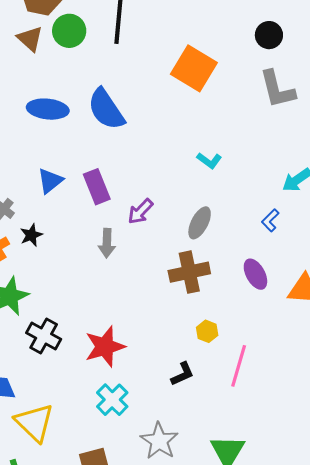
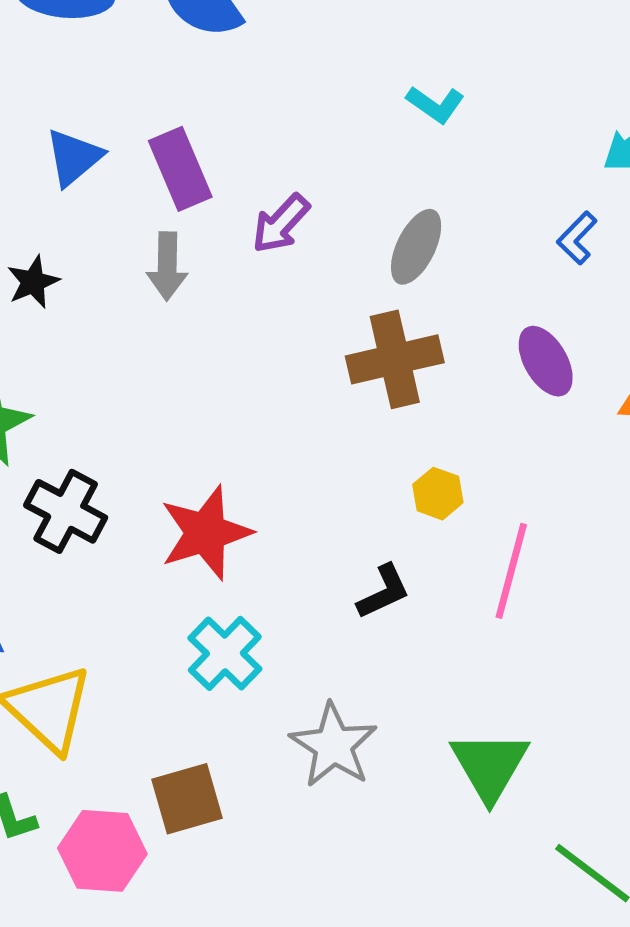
gray arrow: (107, 243) -> (167, 266), moved

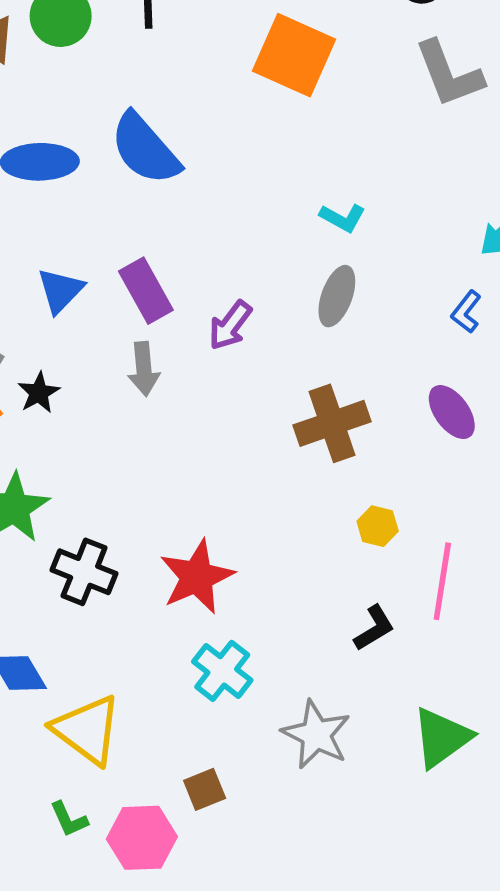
gray ellipse: (416, 247) -> (337, 296), moved
black L-shape: (384, 592) -> (374, 628), moved
green triangle: (490, 766) -> (442, 738), turned 30
brown square: (187, 799) -> (205, 789), size x0.7

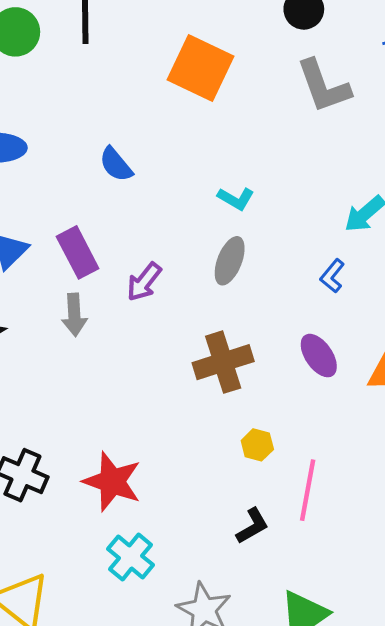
blue semicircle: (145, 149) -> (116, 164), moved, size x0.6
red star: (197, 577) -> (112, 482), turned -30

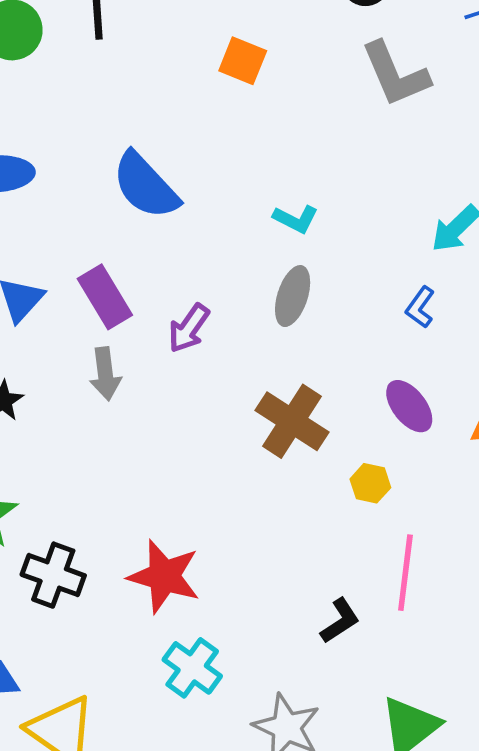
orange square: (201, 68) -> (243, 61), size x0.6
blue semicircle: (116, 164) -> (145, 186), size x1.6
brown cross: (223, 362) -> (292, 421), turned -36
yellow hexagon: (257, 445) -> (370, 483), moved

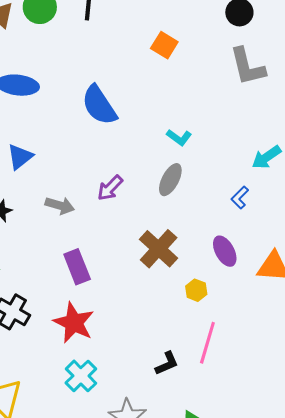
purple rectangle: (105, 297) -> (77, 267), moved
gray arrow: (105, 374) -> (60, 205), turned -76

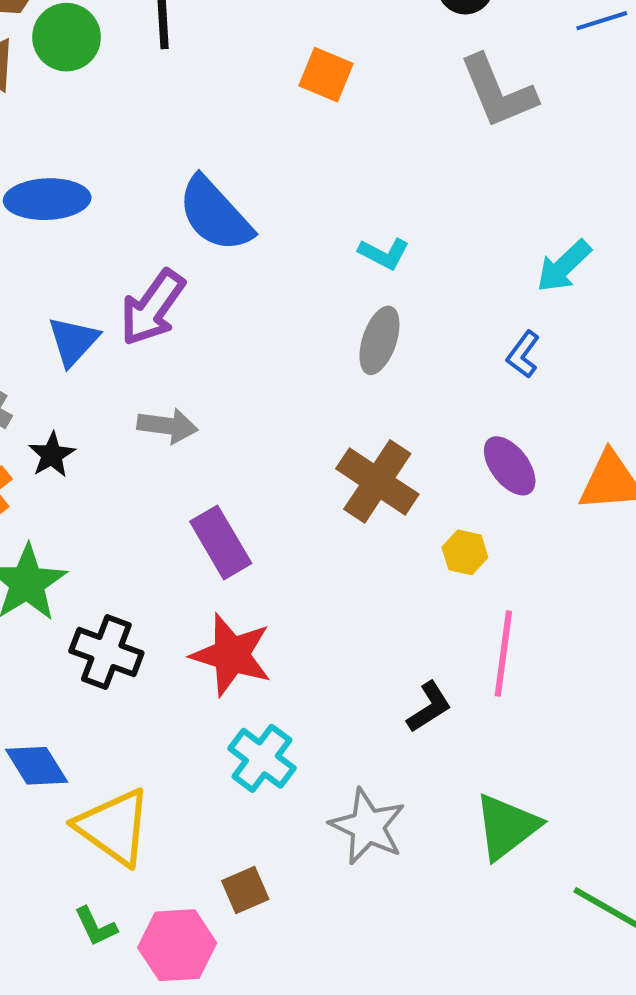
purple arrow: (110, 188) -> (152, 308), moved, size x1.4

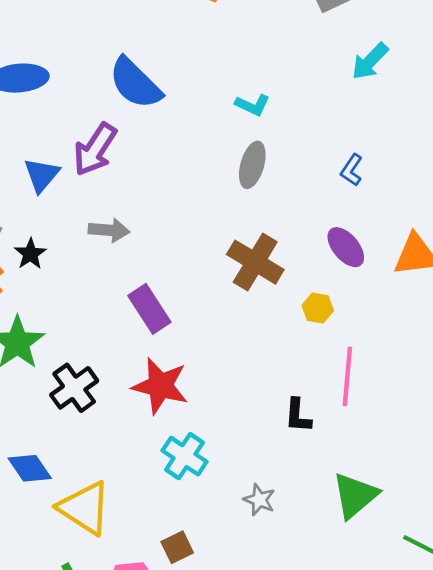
cyan arrow: (564, 266) -> (370, 61), moved
black cross: (106, 652) -> (74, 388), turned 36
black L-shape: (429, 707) -> (298, 416), turned 129
gray star: (368, 826) -> (259, 500), size x0.6

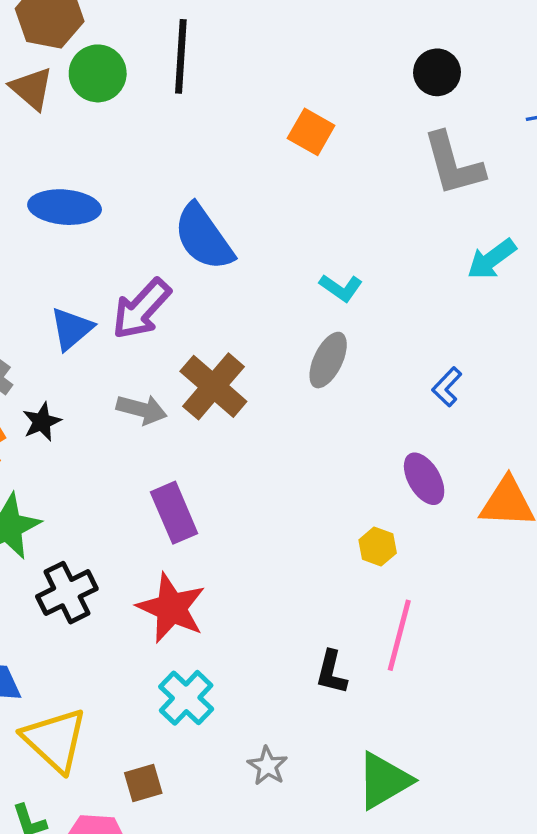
brown cross: (255, 262) -> (213, 386), moved
brown square: (177, 547) -> (143, 783), moved

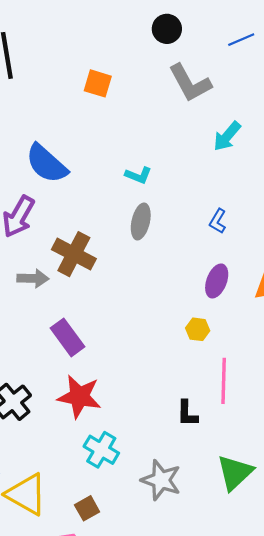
purple ellipse: (424, 479) -> (217, 281), turned 64
gray star: (267, 766) -> (161, 480), size x1.6

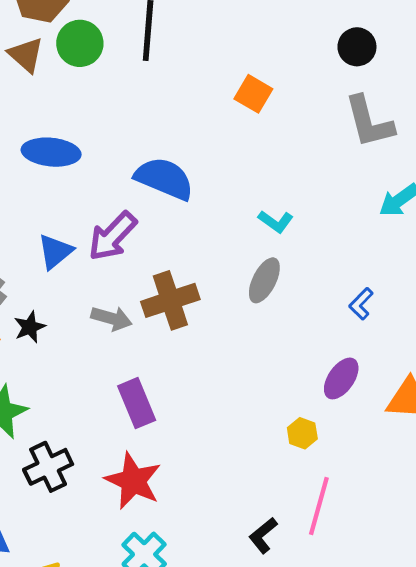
blue semicircle: (47, 164) -> (164, 179), turned 147
brown cross: (74, 254) -> (170, 300), turned 30
black L-shape: (187, 413) -> (263, 535), turned 36

